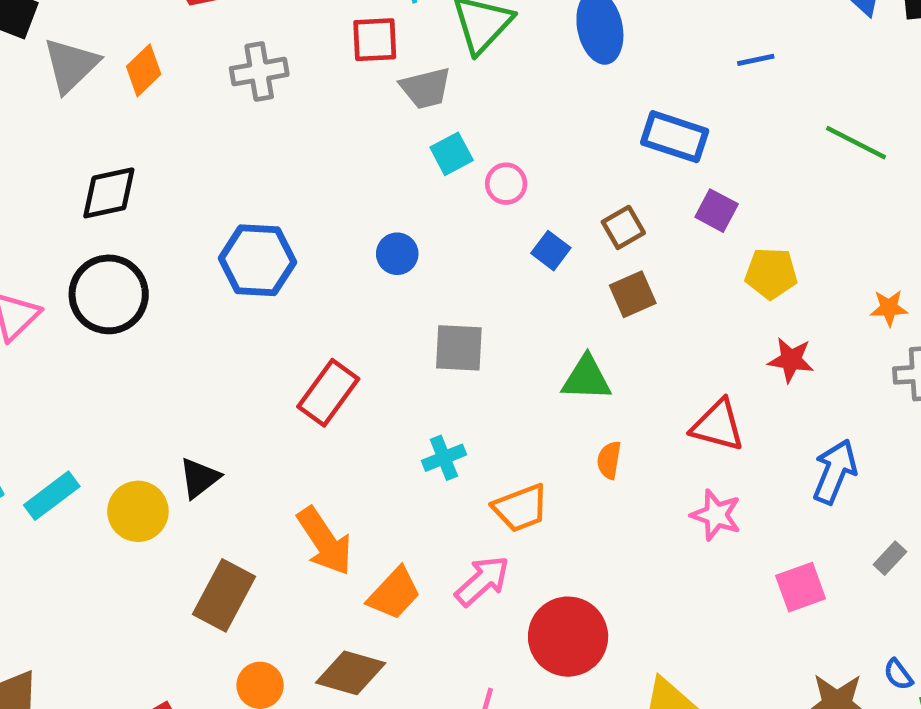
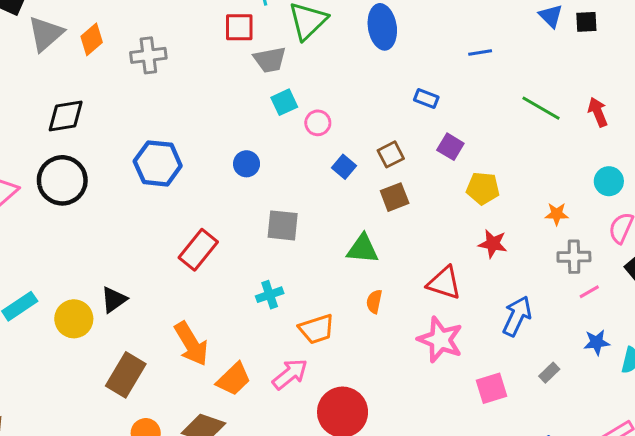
gray cross: (259, 72) -> (148, 55), moved
blue rectangle: (675, 137) -> (426, 99), size x0.6
pink star: (716, 515) -> (440, 340), size x1.4

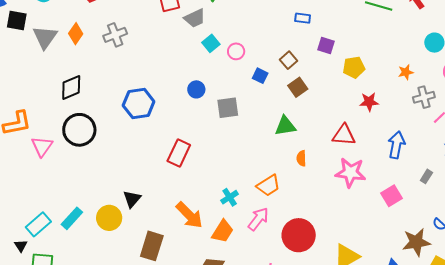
gray square: (283, 225) -> (228, 108), moved
cyan cross: (270, 295) -> (230, 197), moved

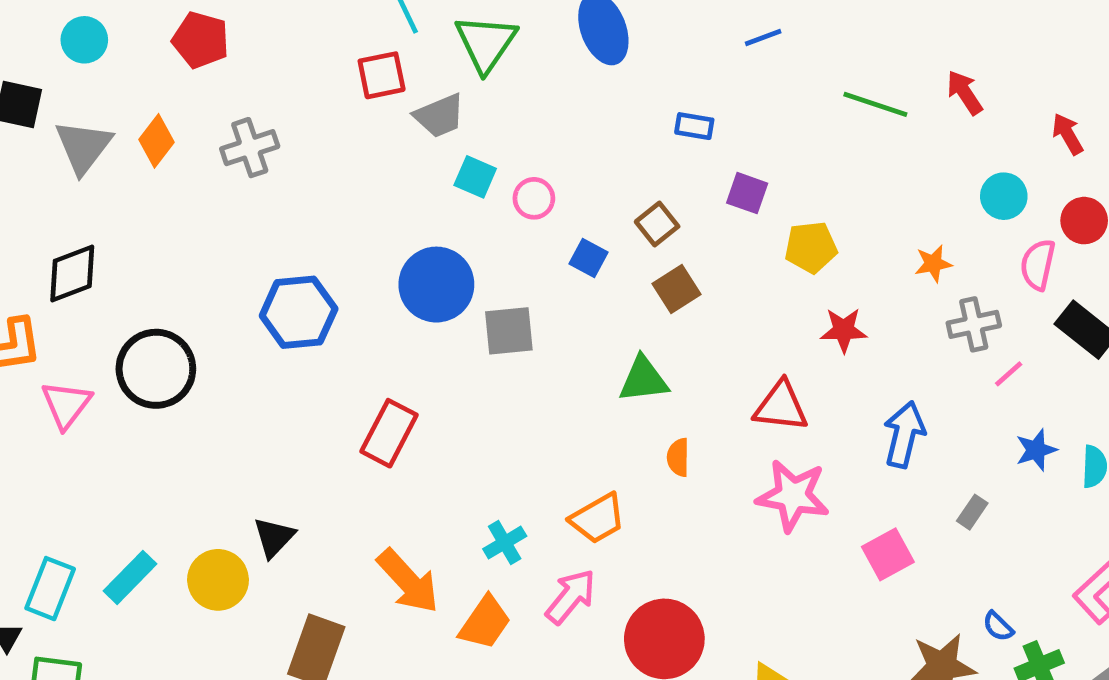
cyan square: (211, 43) -> (475, 177), turned -30
black diamond: (71, 87) -> (72, 273), moved
blue circle: (196, 89) -> (436, 285), size x1.8
cyan rectangle: (38, 224) -> (50, 589), turned -30

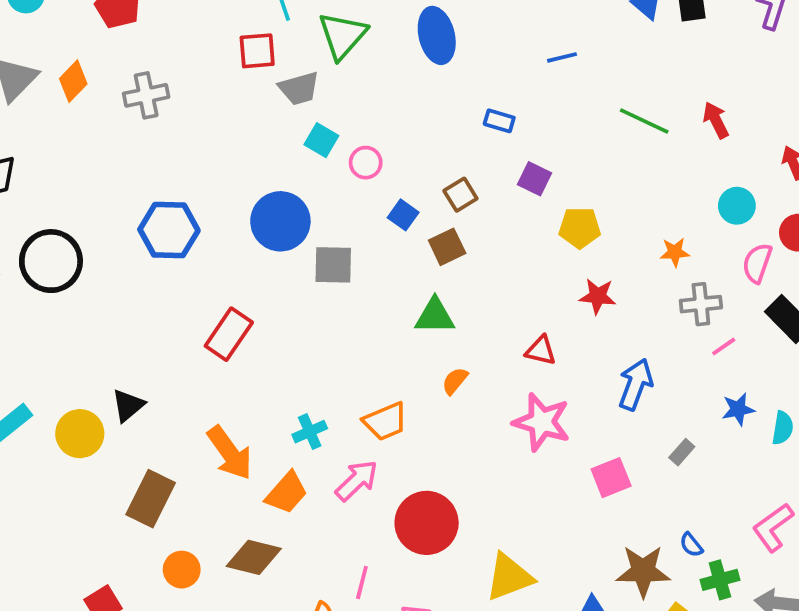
brown square: (677, 289) -> (447, 247), moved
red triangle: (781, 406) -> (541, 350), size x0.7
orange semicircle: (678, 457) -> (455, 381), turned 32

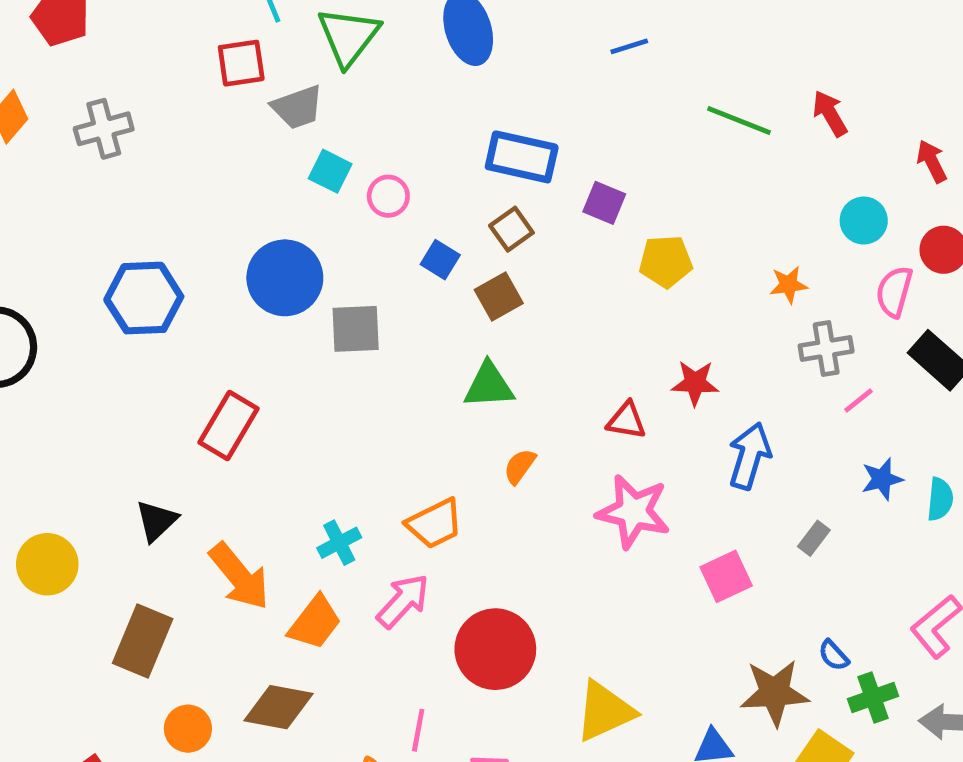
blue rectangle: (499, 121) -> (522, 157), moved, size x1.8
red star: (598, 296) -> (695, 383), moved
black triangle: (128, 405) -> (156, 521), moved

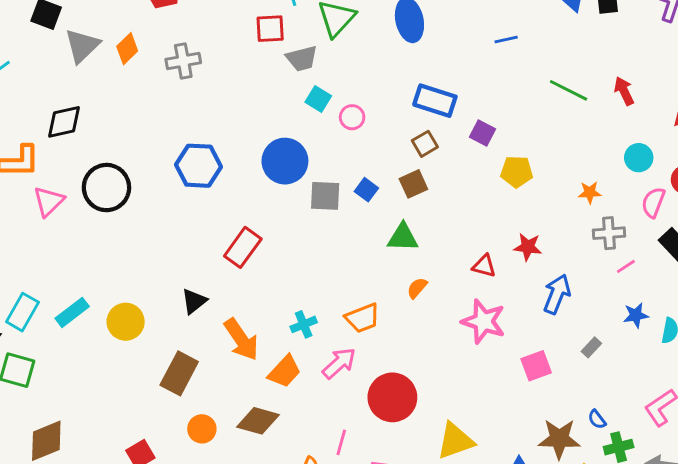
blue square: (440, 260) -> (366, 190), moved

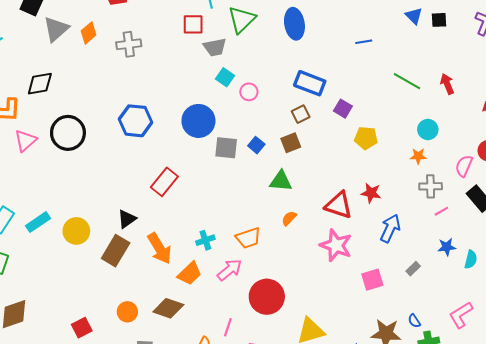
cyan circle: (639, 158) -> (428, 129), moved
red triangle: (484, 266) -> (339, 205), size x1.6
brown rectangle: (179, 373) -> (116, 251), moved

